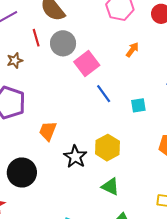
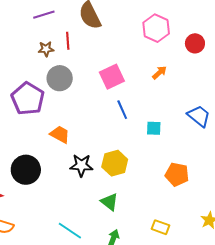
gray circle: (63, 43) -> (60, 78), moved
brown star: (15, 61) -> (46, 49), moved
orange trapezoid: (48, 131) -> (60, 134), turned 85
black star: (75, 157) -> (81, 165), turned 30

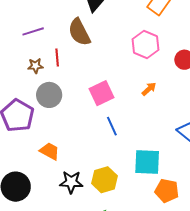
cyan square: (154, 128) -> (147, 162), moved, size x1.8

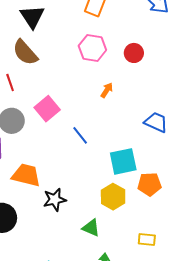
pink square: (101, 93) -> (47, 109), moved
orange trapezoid: (50, 151) -> (26, 175), size x1.4
yellow hexagon: (105, 180) -> (113, 197), moved

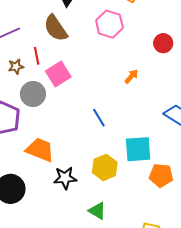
pink hexagon: (92, 48) -> (109, 24), moved
pink square: (47, 109) -> (58, 74), moved
yellow hexagon: (113, 197) -> (105, 167), moved

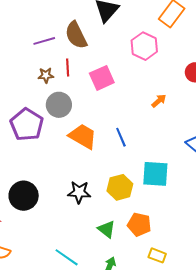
brown semicircle: (56, 28) -> (76, 35), moved
pink square: (58, 74) -> (102, 78), moved
orange trapezoid: (40, 150) -> (83, 136), moved
orange pentagon: (161, 175) -> (139, 224), moved

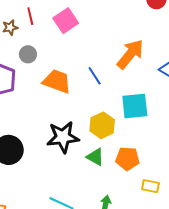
orange arrow: (159, 101) -> (130, 54), moved, size x2.0
gray circle: (59, 105) -> (28, 54), size x0.7
black star: (79, 192) -> (63, 137), size x1.4
green triangle: (107, 229) -> (95, 157), moved

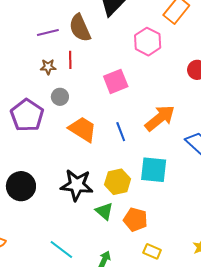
pink square: (66, 21) -> (116, 81), moved

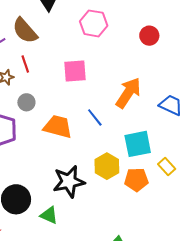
pink square: (116, 81) -> (75, 71), turned 35
green triangle: (104, 211) -> (49, 215), moved
orange pentagon: (135, 220) -> (136, 180), moved
yellow rectangle: (152, 251) -> (167, 167), moved, turned 42

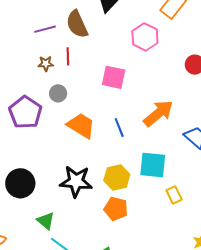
orange pentagon: (136, 180) -> (116, 209), moved
green triangle: (49, 215) -> (46, 221), moved

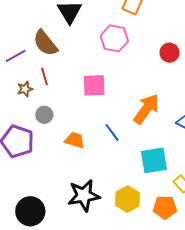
orange trapezoid: (81, 126) -> (75, 140), size x0.7
yellow hexagon: (117, 178) -> (128, 199), moved
orange pentagon: (116, 209) -> (165, 207), moved

